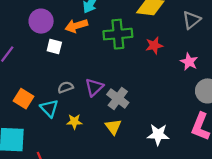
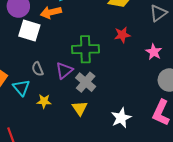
green cross: (118, 34) -> (85, 49), moved
white square: (54, 47) -> (29, 30), size x1.5
gray semicircle: (65, 87) -> (38, 69), turned -96
white star: (158, 135) -> (121, 118), turned -30

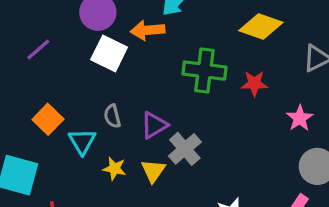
green cross: (85, 49) -> (204, 71), moved
yellow triangle: (80, 108) -> (153, 171), moved

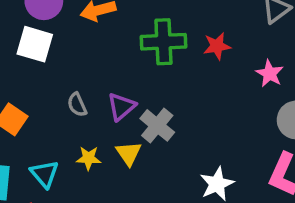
white square: (109, 53) -> (35, 44), moved
cyan triangle: (82, 141) -> (44, 174), moved

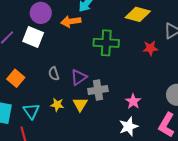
red star: (217, 46) -> (150, 48), moved
pink star: (270, 74) -> (133, 101), moved
gray cross: (157, 125) -> (98, 90), turned 36

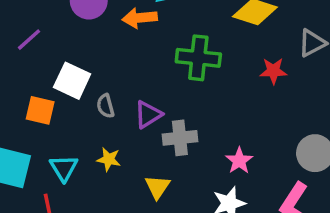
white square: (33, 37) -> (72, 81), moved
orange square: (16, 78) -> (40, 110), turned -30
yellow triangle: (80, 104) -> (158, 187), moved

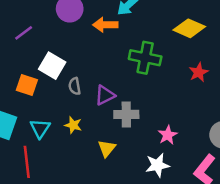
red star: (273, 71) -> (199, 72), turned -30

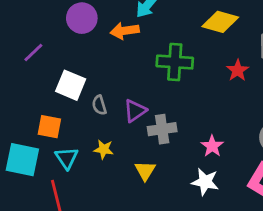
orange square: (27, 85) -> (49, 127), moved
white star: (157, 165) -> (205, 182), turned 30

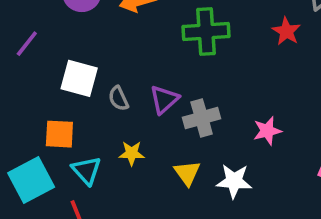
pink star: (212, 146) -> (267, 131), turned 30
cyan square: (22, 160) -> (31, 180), turned -32
white star: (205, 182) -> (234, 181), moved

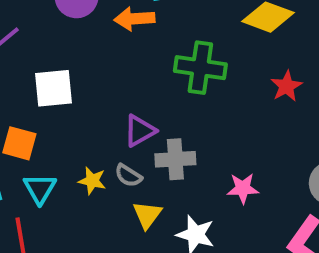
white square: (79, 78) -> (53, 88), turned -33
gray semicircle: (118, 98) -> (128, 176), moved, turned -45

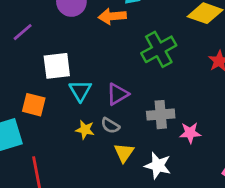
green cross: (200, 68) -> (159, 49), turned -36
gray cross: (175, 159) -> (161, 115), moved
cyan triangle: (40, 189) -> (80, 91), moved

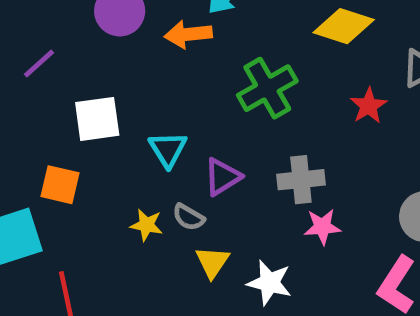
cyan triangle: (80, 91) -> (168, 149), moved
purple triangle: (118, 94) -> (222, 177), moved
gray cross: (161, 115) -> (301, 180), moved

